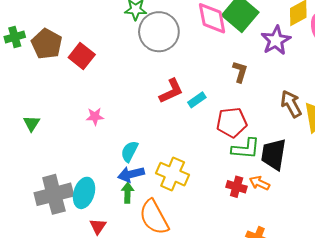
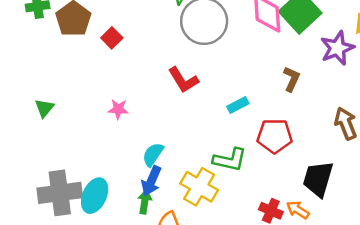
red square: (82, 56) -> (112, 38), size x0.7
red L-shape: (171, 91) -> (183, 80), moved, turned 76
green L-shape: (246, 149) -> (230, 160), moved
blue arrow: (131, 174) -> (151, 181), turned -60

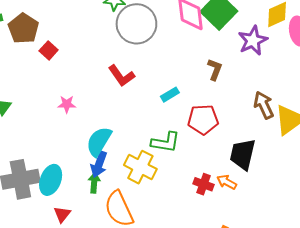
red square: (112, 38) -> (49, 50), moved
cyan semicircle: (153, 154) -> (99, 141), size x1.4

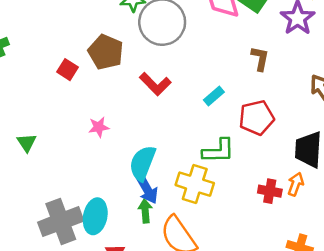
brown pentagon: (23, 28) -> (106, 52), moved
blue arrow: (99, 164) -> (147, 189), turned -40
orange arrow: (227, 182) -> (296, 184), turned 90

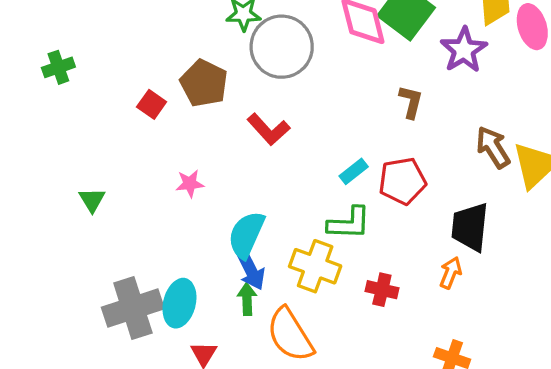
cyan rectangle: (214, 96) -> (354, 171), moved
red cross: (270, 191) -> (382, 290), moved

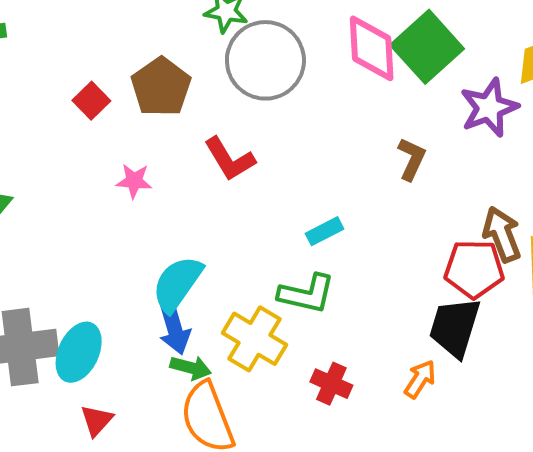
red pentagon: (402, 181) -> (474, 269), moved
pink star: (190, 184) -> (134, 181), moved
green arrow: (247, 299) -> (191, 368), moved, turned 96

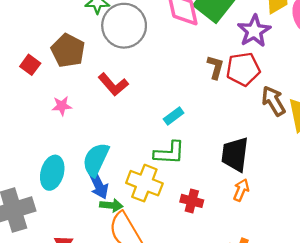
red pentagon: (474, 269) -> (243, 69), moved
black trapezoid: (455, 327) -> (235, 154), moved
cyan ellipse: (79, 352) -> (52, 173), moved

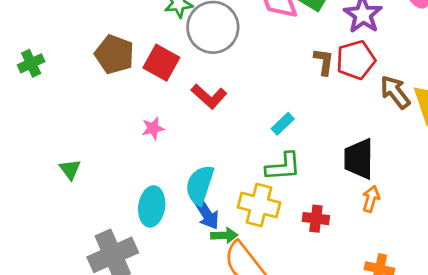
brown pentagon: (68, 51) -> (114, 54), moved
red square: (30, 65) -> (161, 63), moved, size x1.5

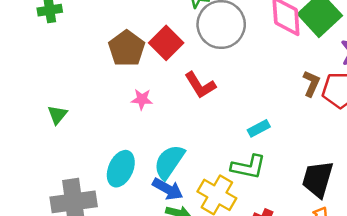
brown pentagon: (114, 54) -> (127, 48), moved
blue arrow: (206, 214) -> (168, 189), turned -44

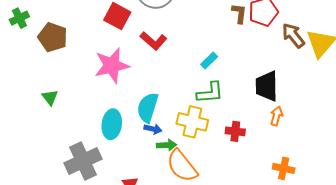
brown pentagon: (127, 48) -> (53, 37), moved
pink star: (142, 99) -> (112, 66), size x2.0
blue arrow: (168, 189) -> (153, 129), size x0.7

